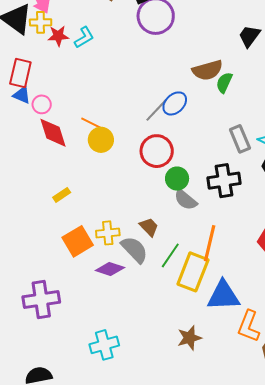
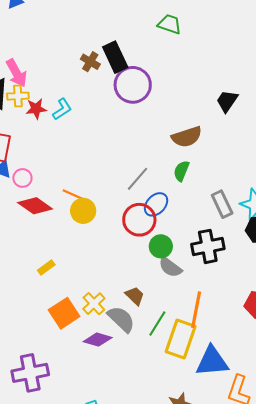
green semicircle: (224, 83) -> (181, 171), moved
blue ellipse: (175, 103) -> (156, 204), moved
red diamond: (53, 133) -> (35, 206), turned -36
yellow cross: (108, 233) -> (94, 304), turned -35

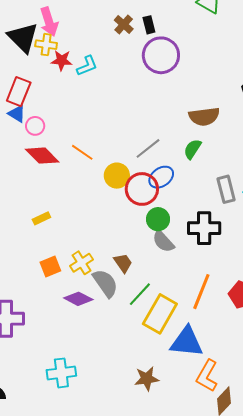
black rectangle: (115, 57) -> (149, 25), size x0.6
yellow circle: (83, 211) -> (117, 176), moved
orange line: (196, 310) -> (201, 292), moved
orange square: (64, 313) -> (50, 267), size x0.7

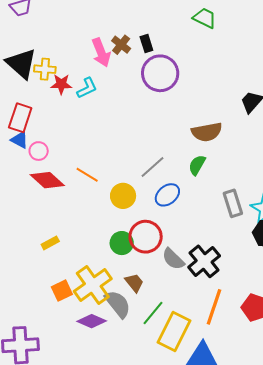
pink arrow: (49, 22) -> (101, 52), moved
red circle: (142, 189) -> (146, 237), moved
green circle: (158, 219) -> (122, 243), moved
black cross: (204, 228) -> (204, 261), moved, turned -36
yellow cross: (81, 263) -> (93, 285), size x1.6

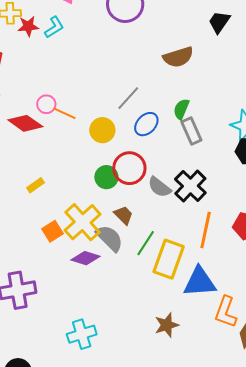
pink circle: (39, 151) -> (46, 104), moved
green semicircle: (197, 165) -> (181, 109), moved
gray rectangle: (233, 203) -> (191, 131), moved

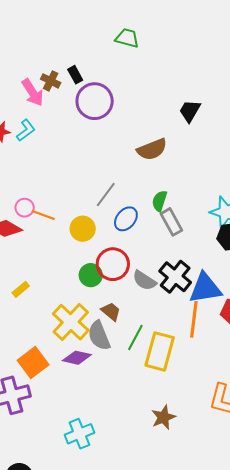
orange square: (53, 231) -> (33, 362), moved, size x1.4
gray semicircle: (110, 238) -> (99, 336), turned -152
blue triangle: (200, 282) -> (205, 288), moved

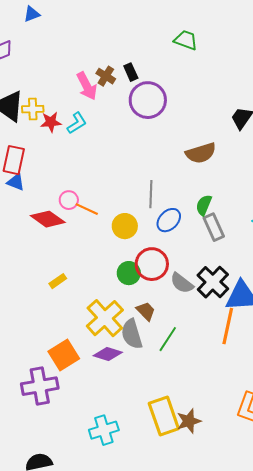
gray line: (106, 195) -> (151, 194), turned -40
yellow rectangle: (160, 351) -> (164, 416), moved, turned -39

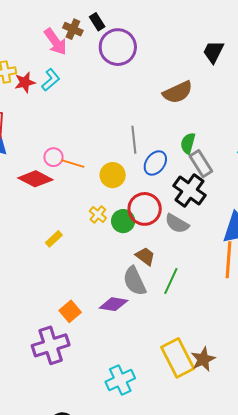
black cross: (213, 282) -> (189, 191), moved
yellow cross: (105, 318) -> (98, 214), moved, size x0.5
orange square: (64, 355) -> (70, 311), size x0.7

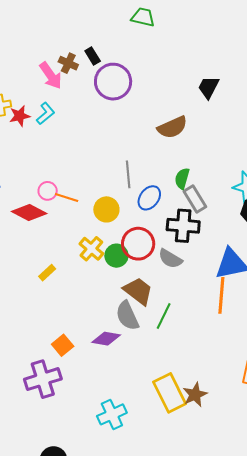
black cross: (189, 191) -> (183, 226), turned -32
yellow cross: (98, 214) -> (91, 249), size x1.4
brown trapezoid: (145, 256) -> (138, 291), size x1.5

